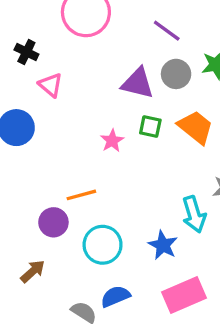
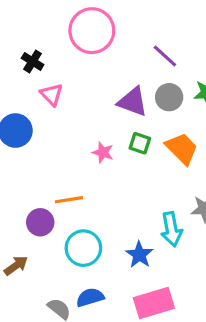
pink star: (112, 141) -> (103, 153), turned -30

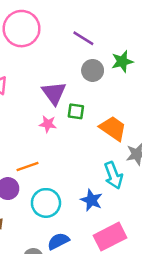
purple triangle: (133, 102) -> (54, 93), moved, turned 44
orange trapezoid: (182, 149) -> (113, 128), moved

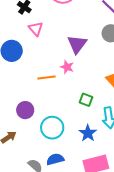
green square: (76, 111) -> (86, 100), moved
orange line: (27, 166) -> (47, 78), moved

